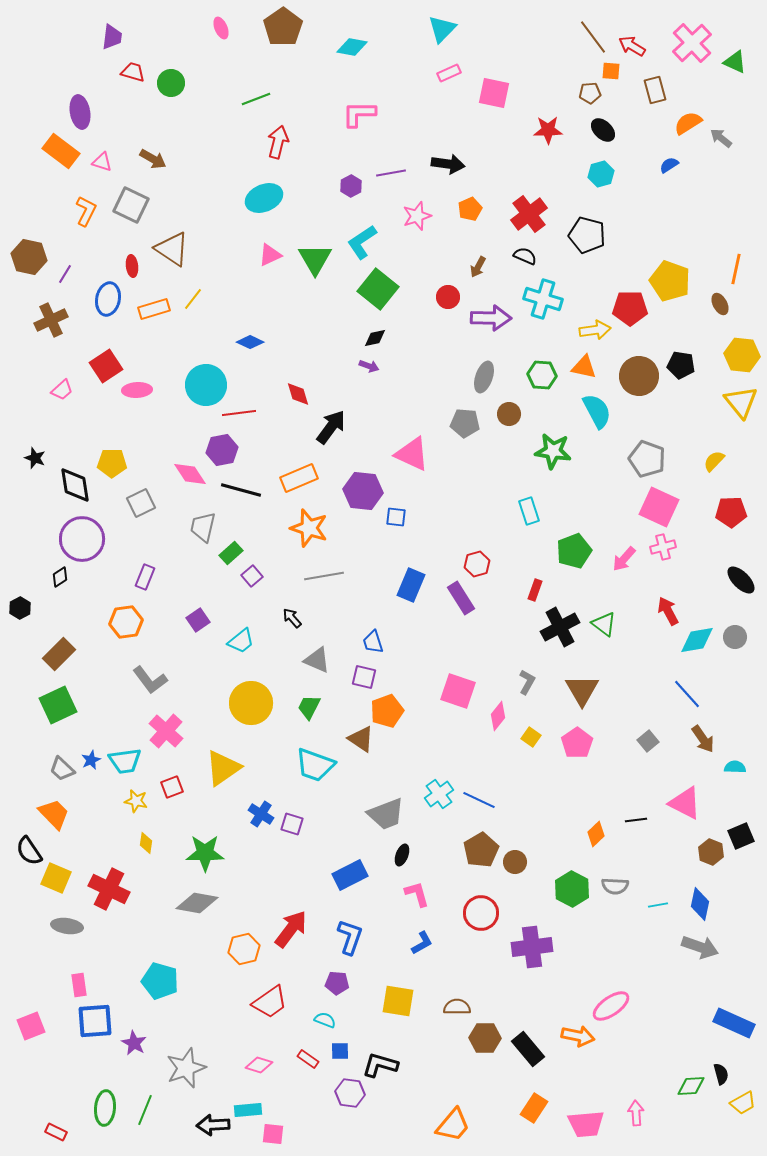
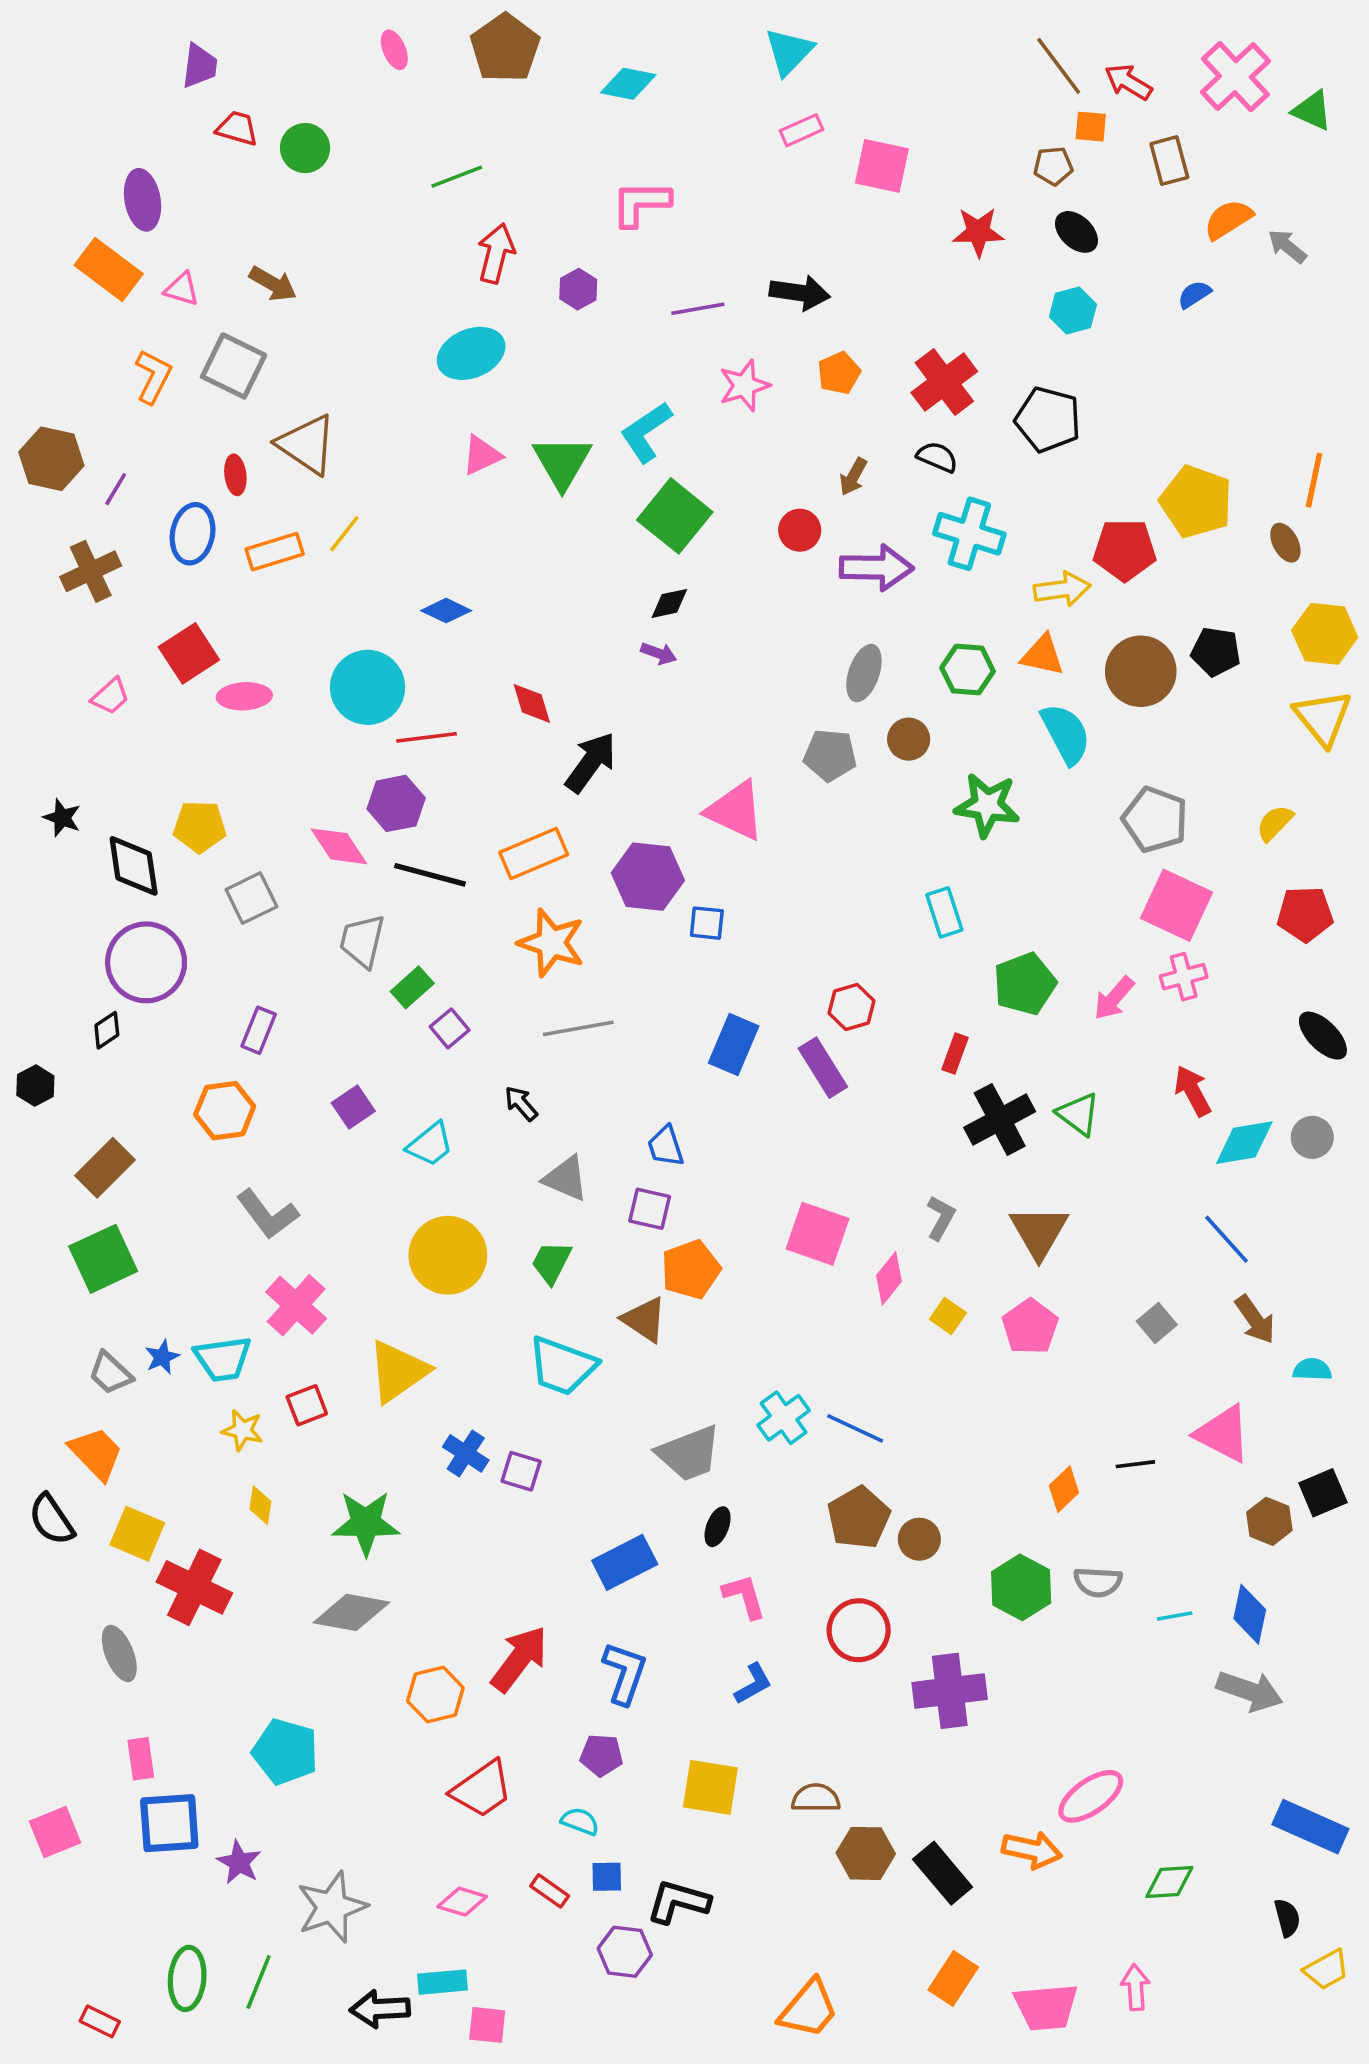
purple hexagon: (351, 186) -> (578, 289), moved
yellow square: (56, 878) -> (137, 1534), moved
gray ellipse: (67, 926) -> (119, 1653), turned 60
green diamond: (691, 1086) -> (1169, 1882), moved

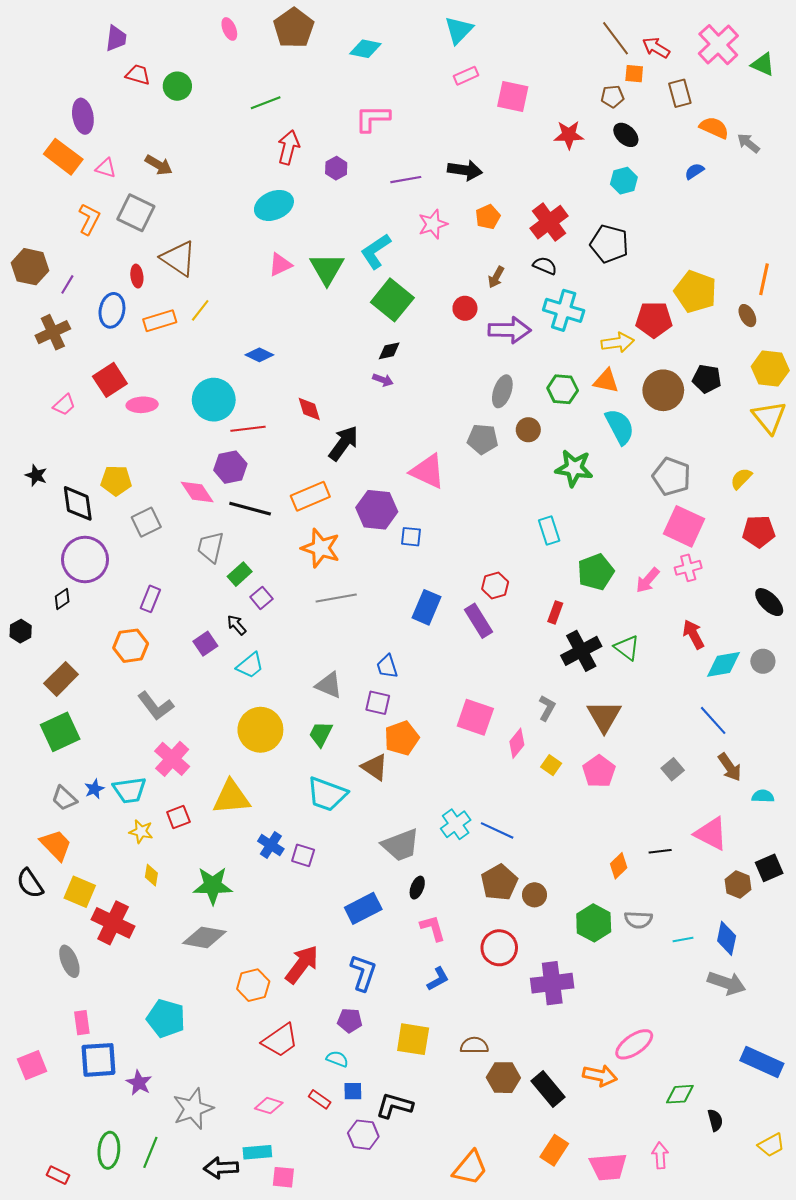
orange semicircle: (1228, 219) -> (714, 128), turned 56
black arrow: (521, 1103) -> (237, 625), moved
yellow triangle: (398, 1371) -> (231, 797), turned 30
black semicircle: (1287, 1918) -> (715, 1120), moved

